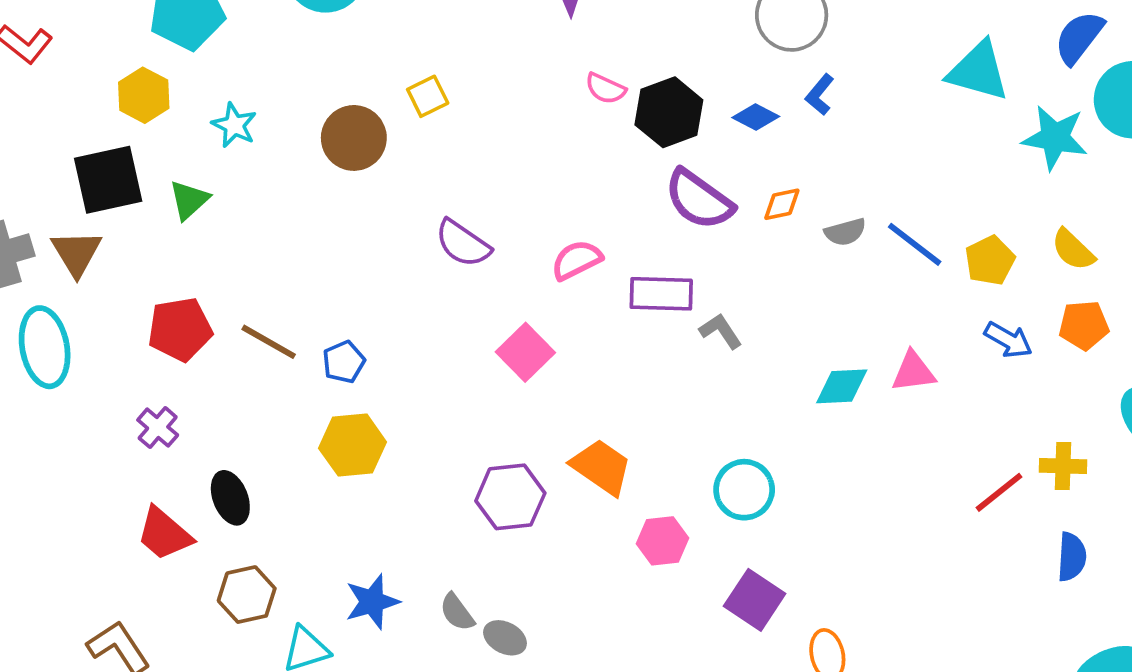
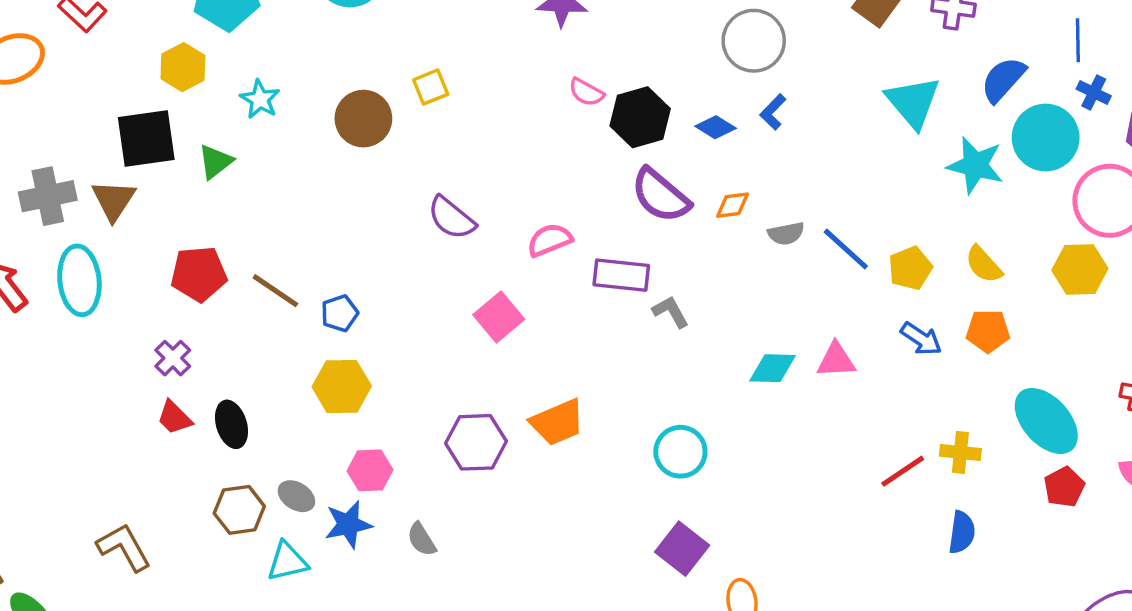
cyan triangle: (978, 71) -> (913, 102), turned 30
orange trapezoid: (601, 467) -> (557, 422), turned 118
red trapezoid: (164, 534) -> (174, 418), moved, size x0.7
pink hexagon: (662, 541) -> (370, 470), moved
gray ellipse: (505, 638) -> (296, 496), moved

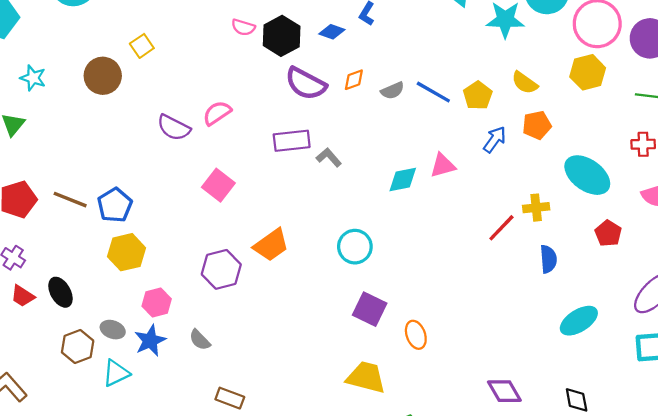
pink semicircle: (550, 240) -> (217, 113), moved
blue pentagon: (340, 313) -> (115, 205), size x1.4
blue arrow: (921, 339) -> (495, 140), turned -76
red pentagon: (1064, 487) -> (608, 233), moved

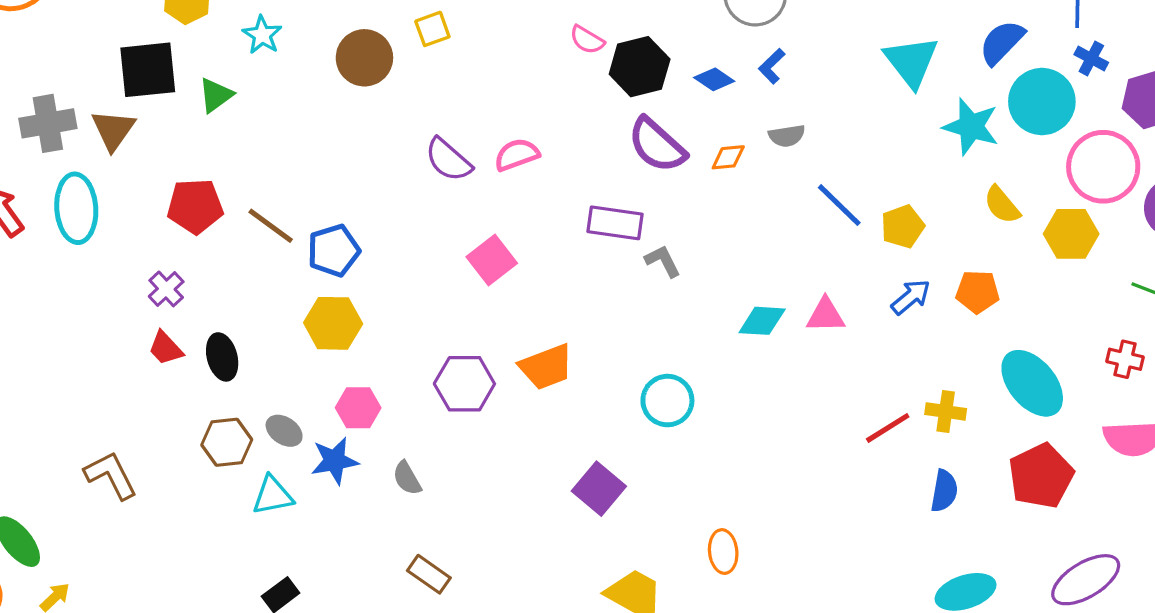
yellow semicircle: (525, 83) -> (1002, 205), moved
gray semicircle: (392, 91) -> (787, 136), moved
red pentagon: (608, 233) -> (1041, 476), size x1.6
purple square: (370, 309) -> (599, 489), moved

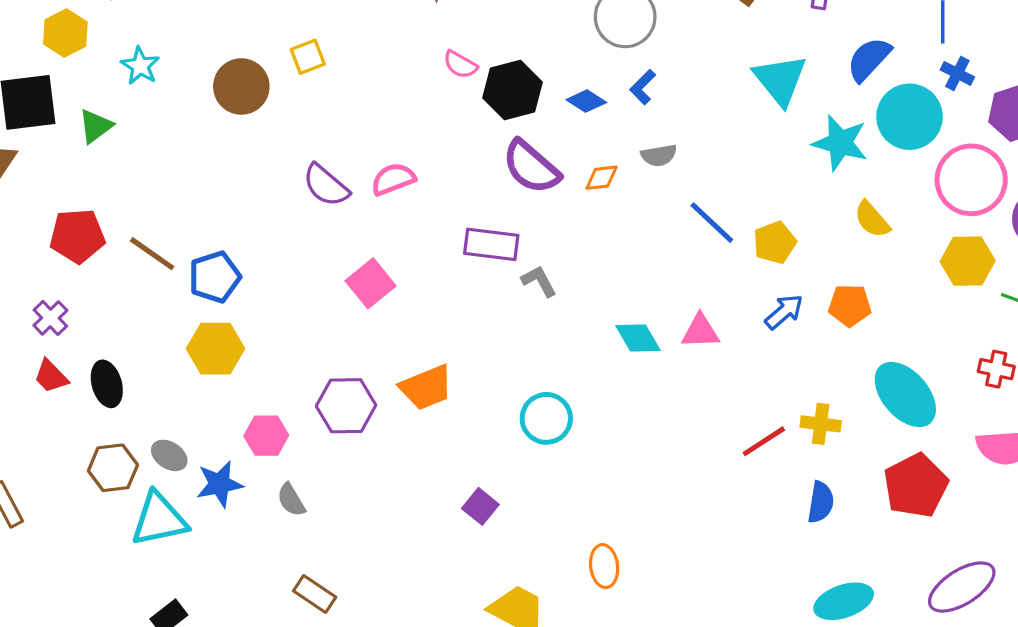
yellow hexagon: (1071, 234) -> (968, 261), moved
cyan diamond: (762, 321) -> (638, 338), turned 57
pink hexagon: (358, 408) -> (266, 436), moved
purple square: (599, 489) -> (480, 506), size x0.7
cyan triangle: (273, 495) -> (159, 519), size x1.4

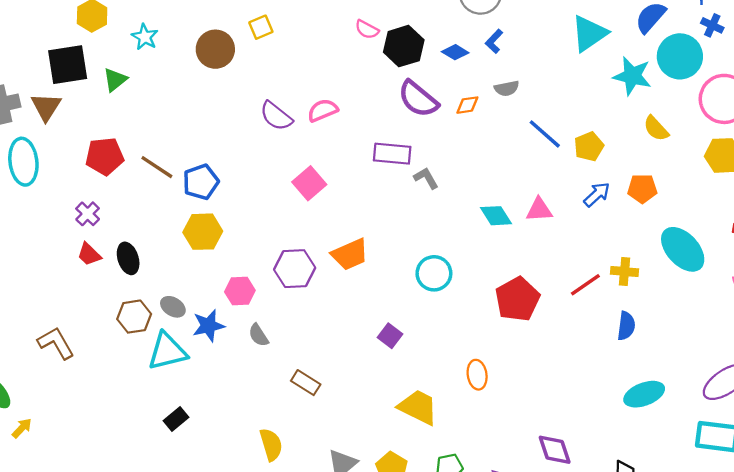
cyan triangle: (780, 80) -> (589, 33), turned 36
red pentagon: (916, 486) -> (517, 299), moved
brown rectangle: (315, 594) -> (306, 383), moved

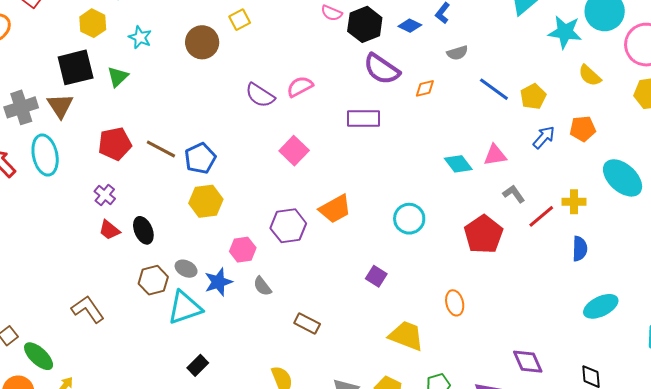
orange diamond: (467, 105) -> (425, 88), moved
gray L-shape: (426, 178) -> (514, 194), moved

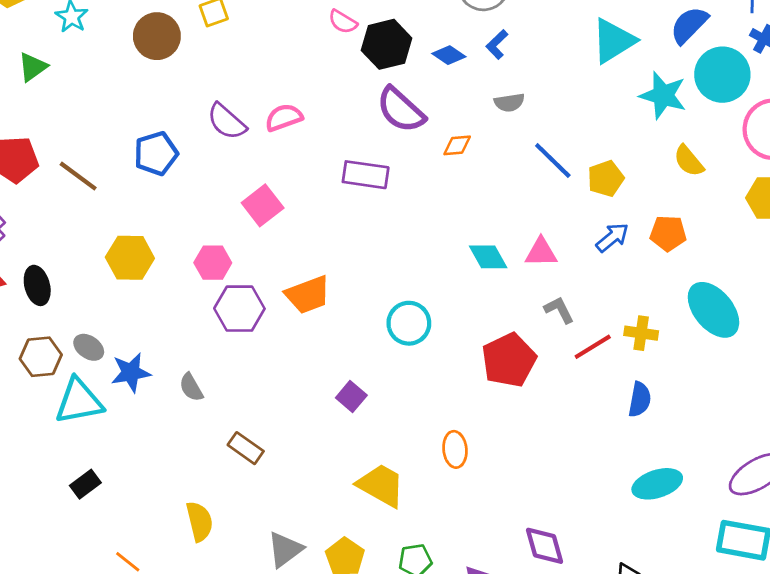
blue pentagon: (200, 158) -> (156, 153), moved
pink hexagon: (243, 250) -> (213, 263), moved

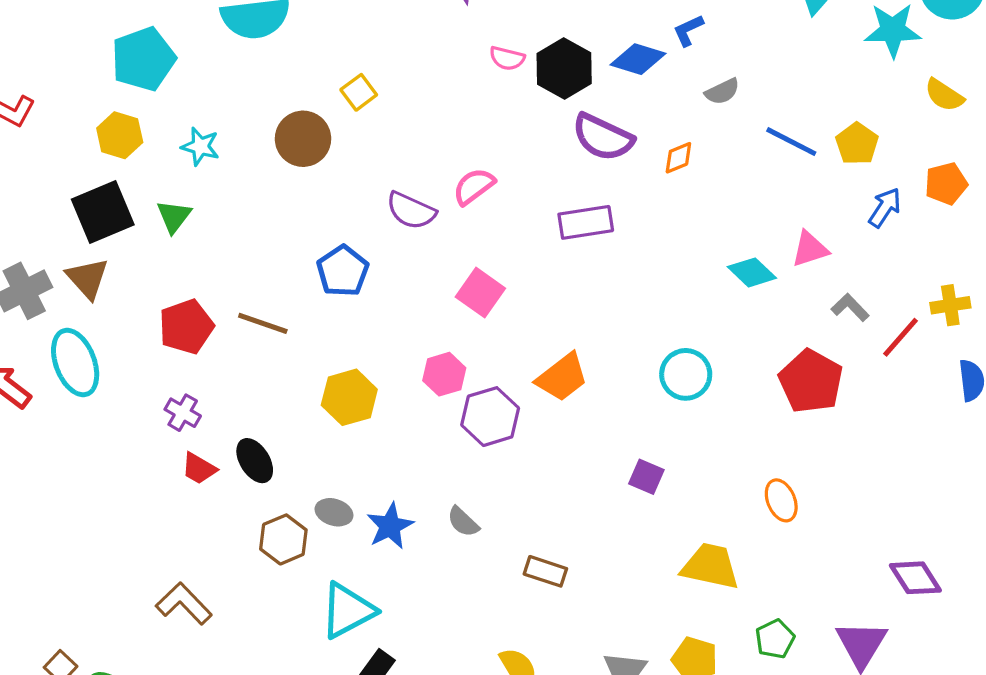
blue L-shape: (497, 44) -> (688, 30), turned 36
blue diamond: (449, 55) -> (638, 59), size x1.4
cyan triangle: (79, 401) -> (348, 610), moved

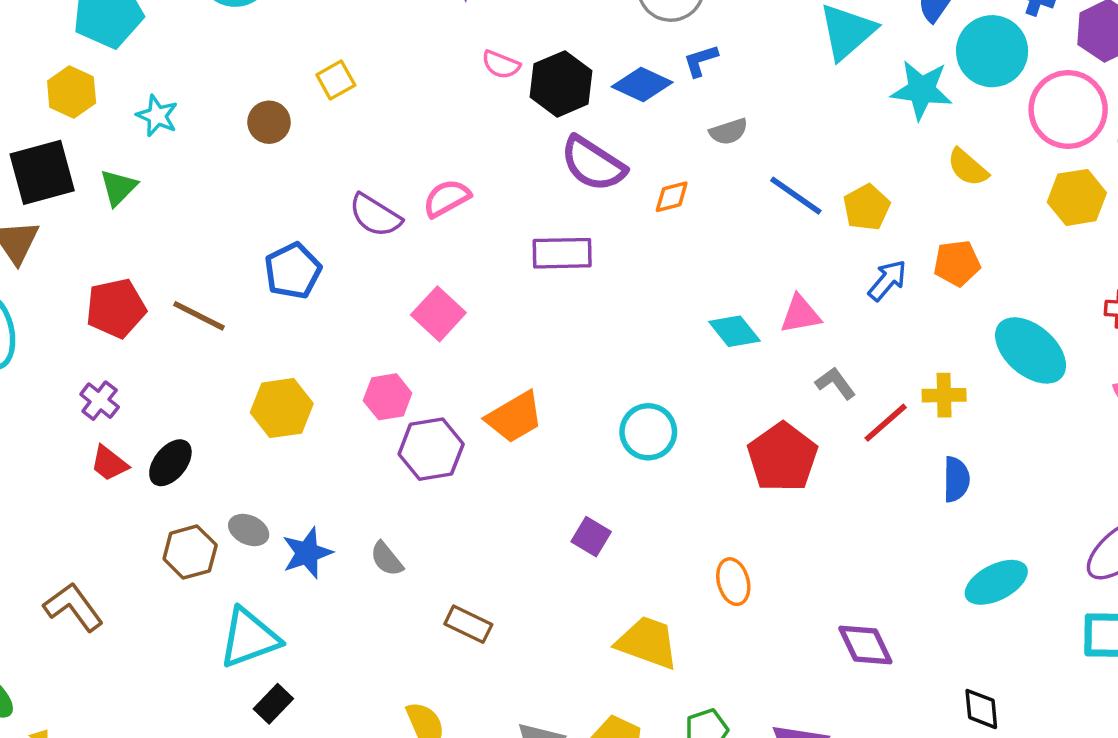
brown circle: (303, 139) -> (269, 122), size x0.7
black ellipse: (255, 461) -> (170, 463), turned 63
purple diamond: (915, 578) -> (865, 645), moved

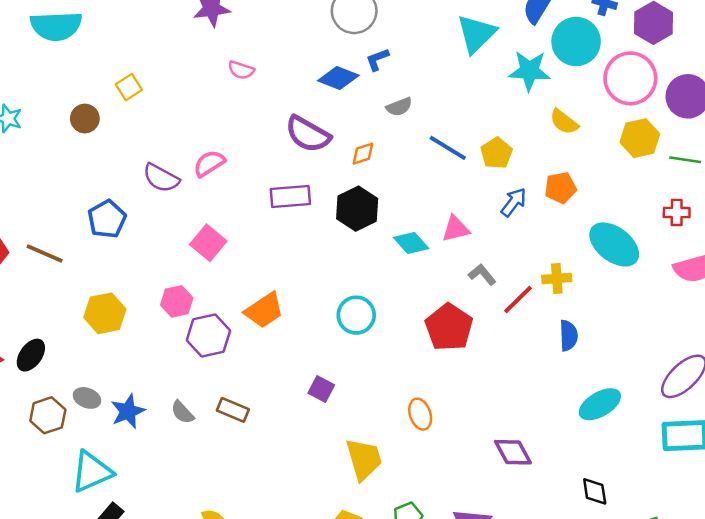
black hexagon: (561, 84) -> (357, 209), moved
brown rectangle: (468, 624) -> (233, 410), moved
yellow trapezoid: (647, 643) -> (364, 459), turned 57

